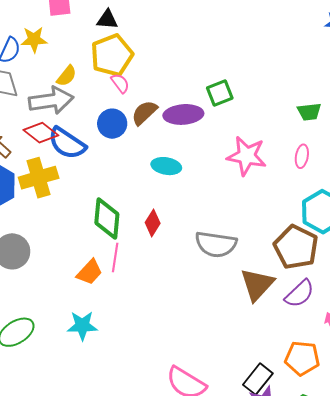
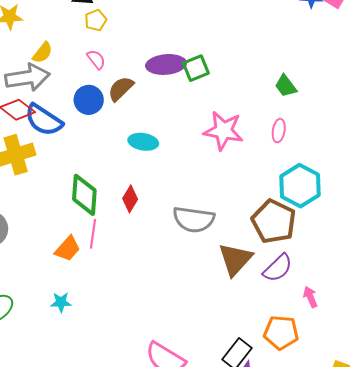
yellow pentagon: (112, 55) -> (96, 20), moved, size x0.5
green trapezoid: (309, 112) -> (286, 86), turned 60
purple ellipse: (183, 114) -> (166, 64), moved
cyan star: (82, 326) -> (61, 302), size x0.7

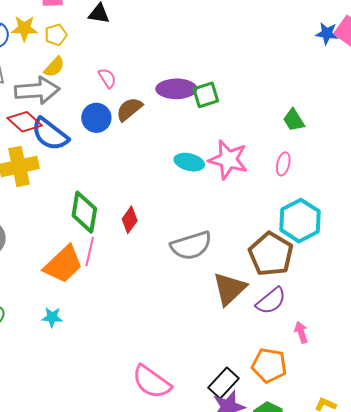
yellow pentagon: (96, 20) -> (56, 35), moved
cyan ellipse: (143, 142) -> (189, 162), moved
gray semicircle: (194, 219) -> (191, 246), turned -30
orange trapezoid: (68, 249) -> (63, 264), size x1.5

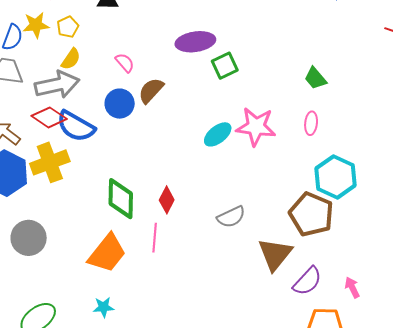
purple ellipse: (176, 89) -> (195, 42), moved
cyan ellipse: (189, 162) -> (218, 134), turned -44
gray semicircle: (191, 246) -> (231, 217), size x0.7
pink line: (90, 252) -> (155, 238), moved
purple semicircle: (271, 301) -> (307, 281), moved

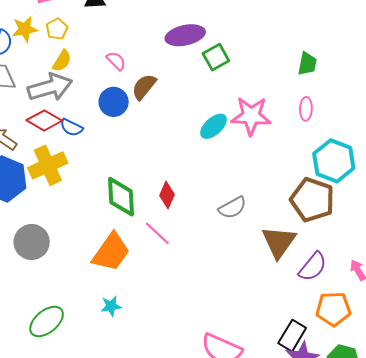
green trapezoid: (315, 78) -> (307, 64), turned -125
blue semicircle: (76, 126) -> (71, 127), size x0.6
pink line: (155, 238) -> (157, 233), turned -48

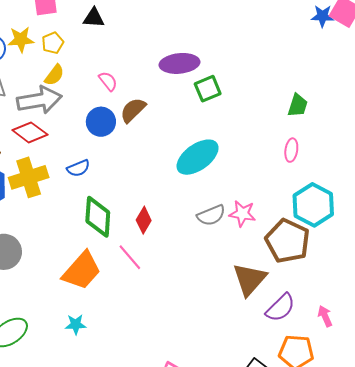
pink star: (251, 116) -> (242, 214), moved, size x0.7
cyan ellipse: (213, 126) -> (198, 157), size x1.5
blue semicircle: (71, 127) -> (78, 168), moved, turned -55
gray semicircle: (232, 208) -> (211, 215), moved

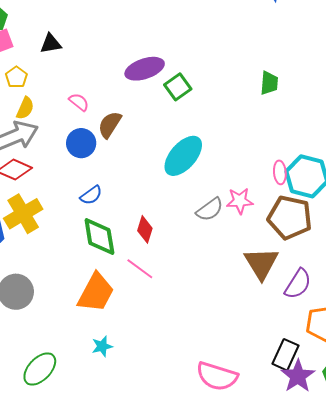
pink ellipse: (291, 150) -> (280, 172), moved
blue semicircle: (78, 168) -> (91, 195), moved

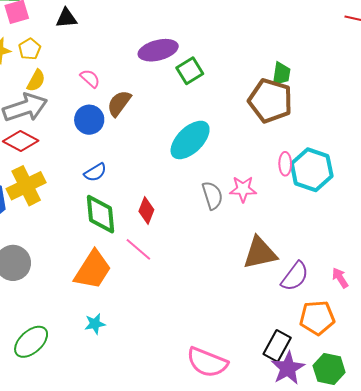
gray semicircle: (210, 209) -> (212, 195), turned -76
brown pentagon: (290, 217) -> (270, 101), moved
brown triangle: (261, 263) -> (260, 253), turned 45

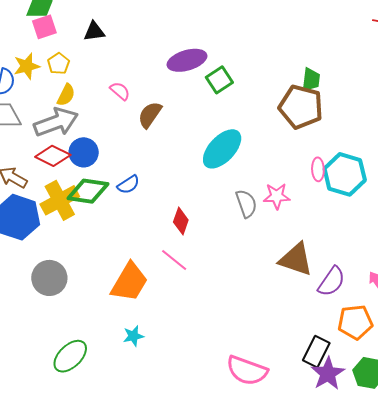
blue circle: (89, 120) -> (84, 152), moved
green diamond: (100, 214) -> (88, 191), moved, turned -75
brown triangle: (260, 253) -> (296, 259), turned 33

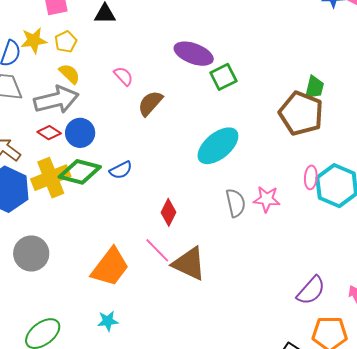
purple ellipse: (187, 60) -> (194, 54), turned 30
yellow semicircle: (66, 95) -> (69, 74), turned -80
red diamond: (53, 156) -> (49, 133), size x0.7
brown triangle: (296, 259) -> (189, 264), moved

